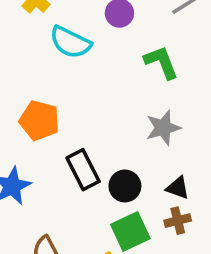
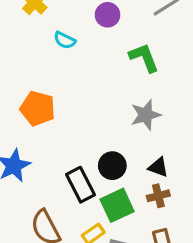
cyan semicircle: (70, 42) -> (65, 40), size x0.6
black rectangle: (83, 170) -> (81, 185), moved

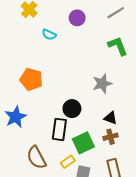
green L-shape: (144, 58) -> (118, 46), moved
black circle: (112, 166) -> (72, 109), moved
black rectangle: (81, 185) -> (59, 129), turned 35

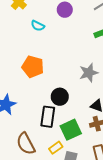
orange pentagon: (31, 79) -> (33, 67), moved

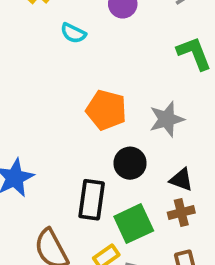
orange pentagon: (33, 67) -> (106, 110), moved
black circle: (60, 97) -> (130, 163), moved

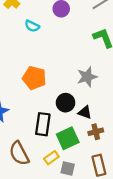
orange pentagon: (106, 110) -> (34, 78), moved
black triangle: (181, 180) -> (85, 112), moved

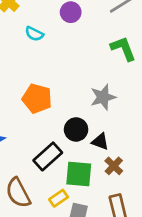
black rectangle: (43, 124) -> (48, 156), turned 40
brown cross: (96, 132) -> (114, 166), turned -32
green square: (68, 138) -> (79, 174), turned 30

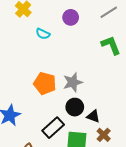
gray star: (103, 97) -> (73, 82), moved

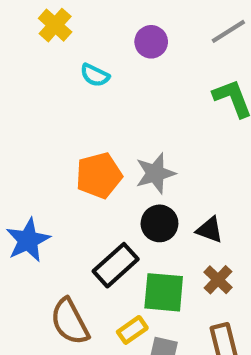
orange pentagon: (45, 83) -> (99, 175), turned -30
black triangle: (93, 116) -> (210, 230), moved

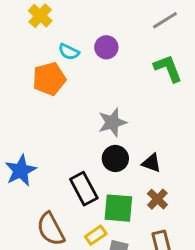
purple circle: (151, 42) -> (106, 47), moved
orange pentagon: (99, 175) -> (49, 79), moved
black rectangle: (116, 265) -> (84, 189), turned -76

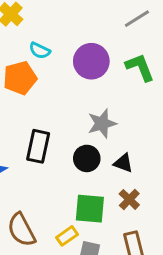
purple circle: (106, 47) -> (91, 61), moved, size x1.5
gray star: (112, 122) -> (102, 124), moved
black rectangle: (84, 189) -> (38, 146), moved, turned 40

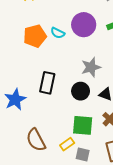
cyan semicircle: (40, 51) -> (58, 33), moved

